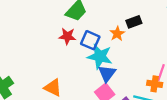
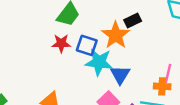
orange star: (117, 34) -> (116, 35), size x1.6
blue triangle: (107, 73) -> (120, 75), moved

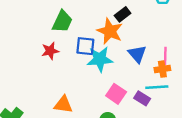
red star: (61, 43) -> (50, 51), moved
blue triangle: (120, 75) -> (137, 54), moved

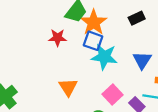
orange star: (110, 31) -> (94, 22), moved
orange triangle: (63, 105) -> (68, 87), moved, turned 36

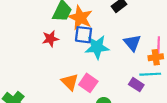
pink square: (112, 94) -> (88, 83), moved

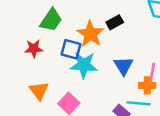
orange star: (80, 18) -> (90, 34), moved
orange triangle: (70, 82) -> (39, 91), moved

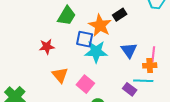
red star: (34, 49) -> (47, 47), moved

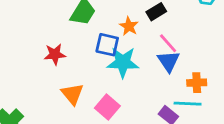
orange star: (100, 25) -> (129, 26), size x0.6
pink line: (153, 54) -> (168, 43), moved, turned -49

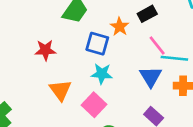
blue triangle: (168, 61) -> (151, 77), moved
cyan star: (123, 62) -> (102, 74), moved, size x0.7
cyan line: (188, 104) -> (174, 58), moved

